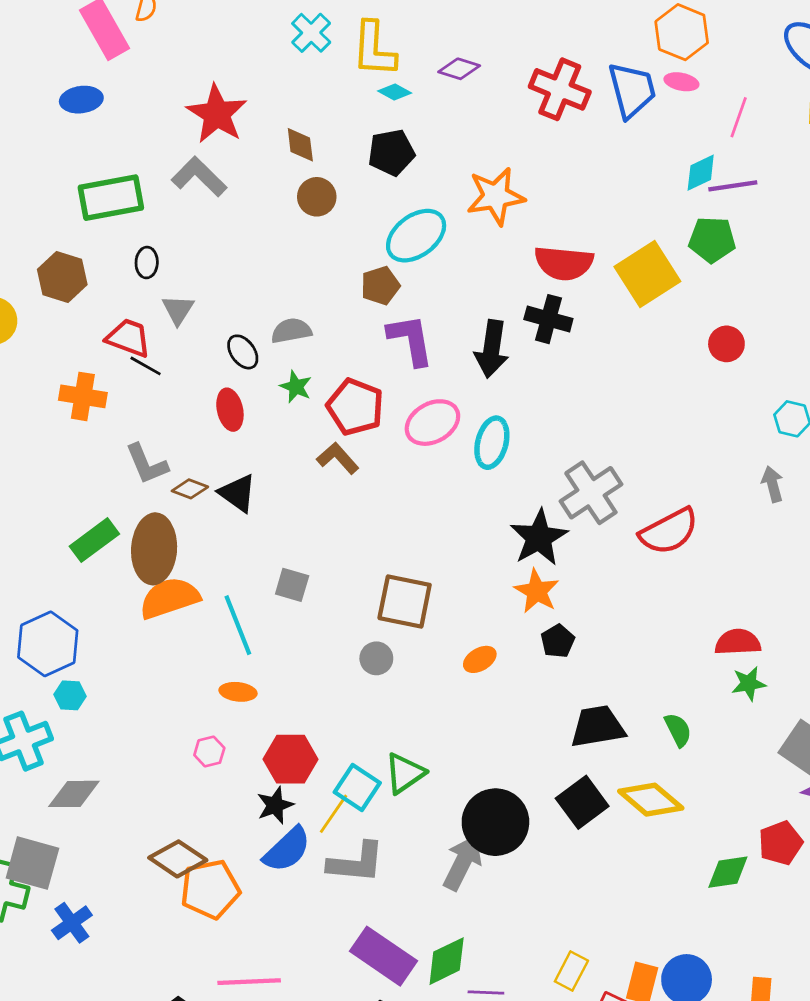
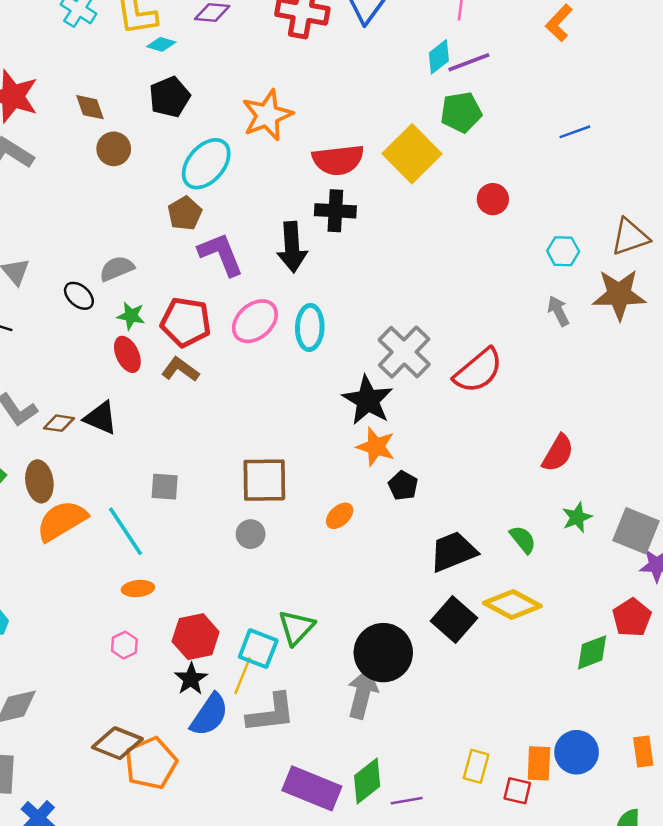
red ellipse: (230, 410) -> (127, 354), moved
brown ellipse: (154, 549) -> (39, 481), size x0.7
red semicircle: (738, 642) -> (558, 453), turned 135
green star: (749, 684) -> (577, 517), moved

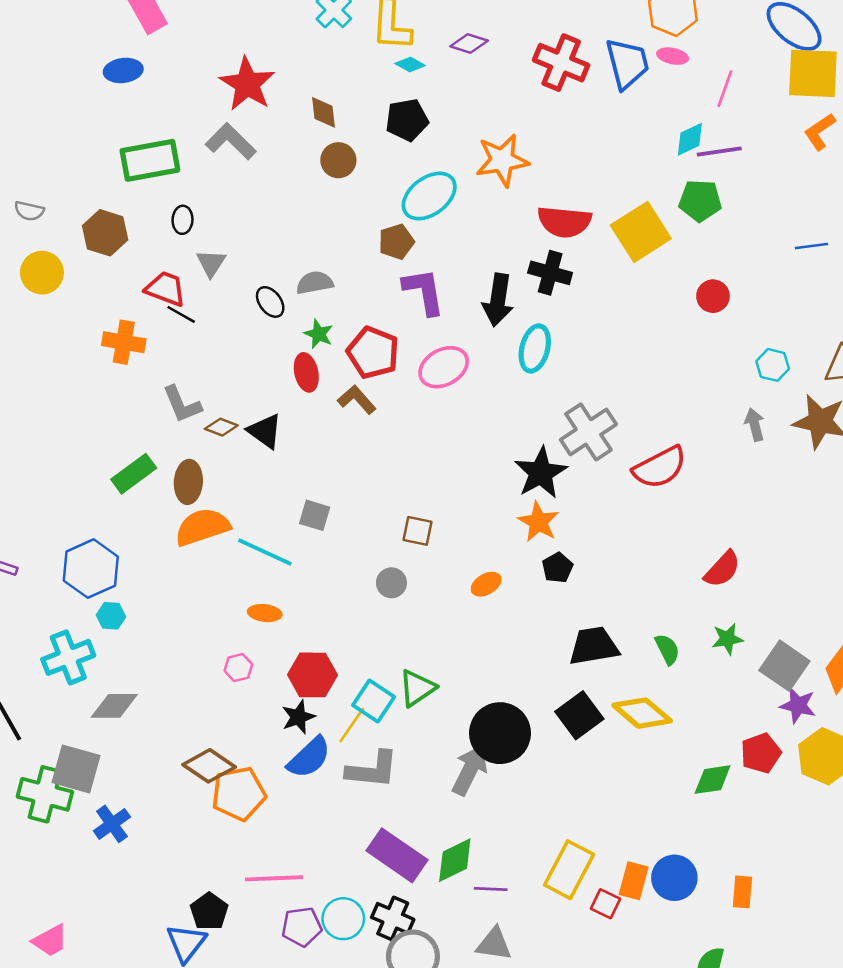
cyan ellipse: (310, 327) -> (535, 348), moved
brown square: (264, 480) -> (418, 531), size x0.6
cyan line: (126, 531) -> (265, 552), turned -44
yellow rectangle: (476, 766) -> (569, 870), size x1.6

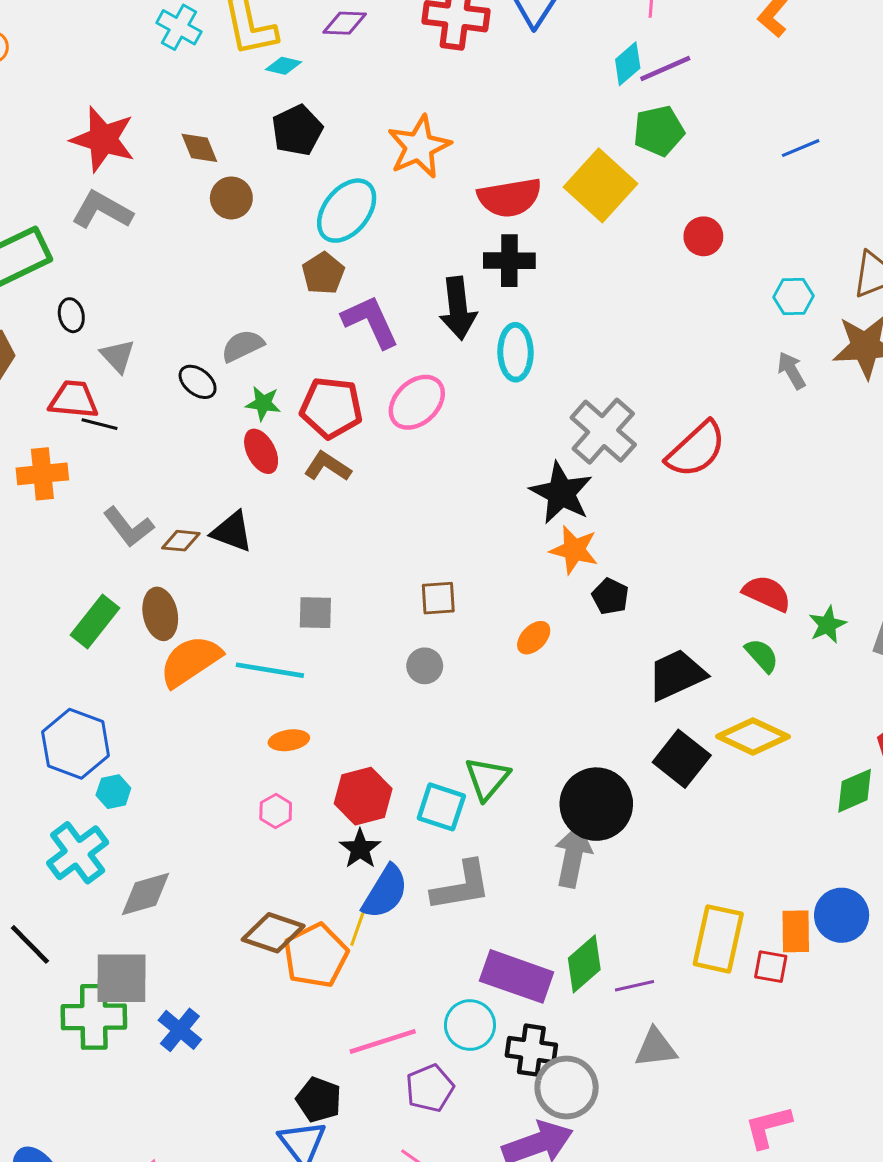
red semicircle: (722, 569) -> (767, 593), moved, turned -93
yellow line: (352, 725) -> (360, 923), moved
cyan circle: (343, 919) -> (470, 1025), moved

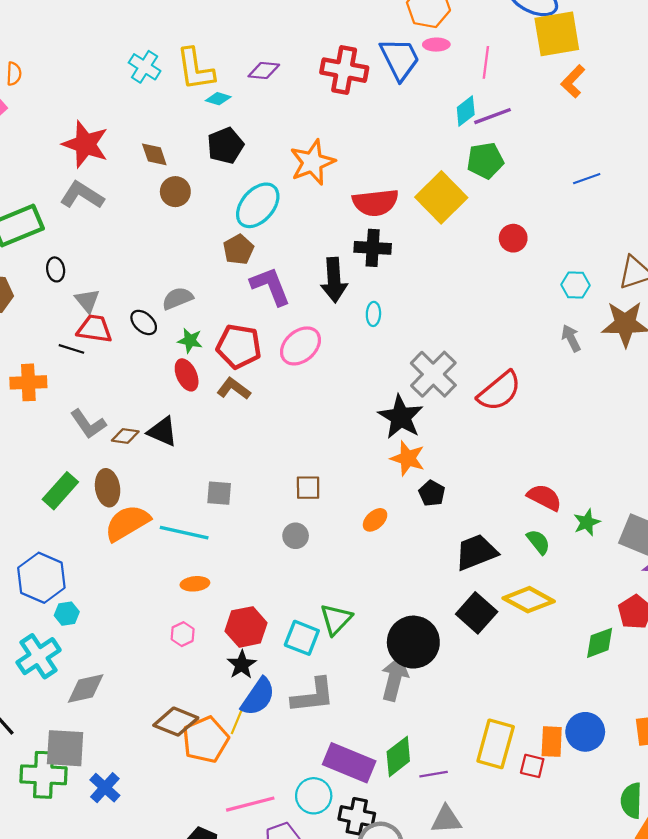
cyan ellipse: (516, 352) -> (373, 314), size x0.6
red trapezoid: (74, 400) -> (94, 329), moved

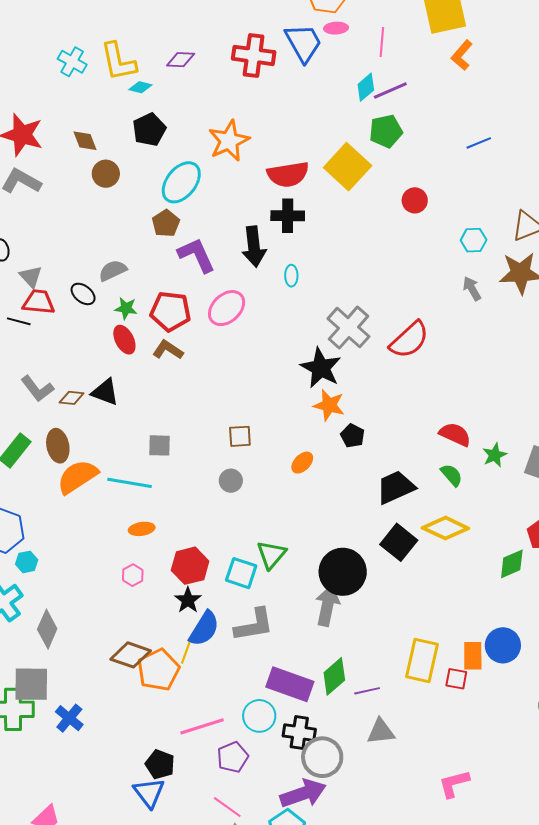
gray diamond: (86, 689) -> (47, 629), turned -51

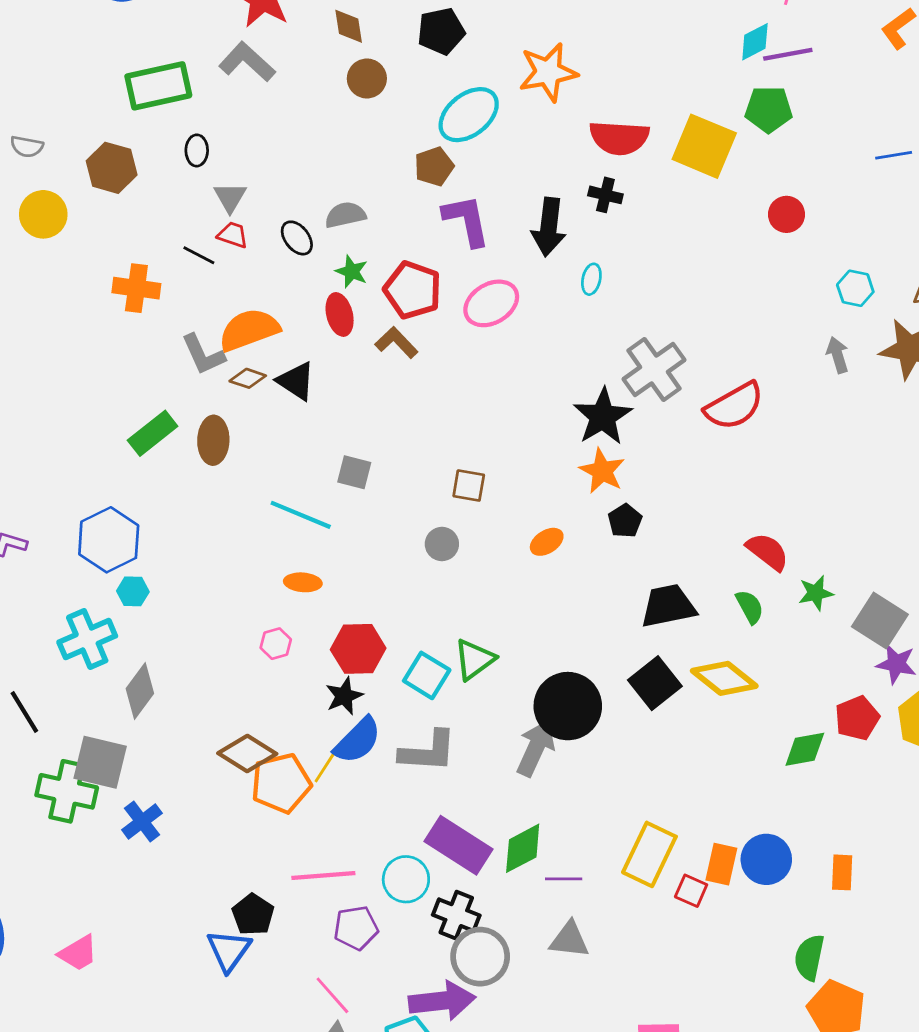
yellow square: (348, 167) -> (704, 146), turned -33
black cross: (288, 216) -> (605, 195), size x0.7
red trapezoid: (39, 302) -> (233, 235), size x0.7
orange semicircle: (77, 477) -> (249, 330), moved

